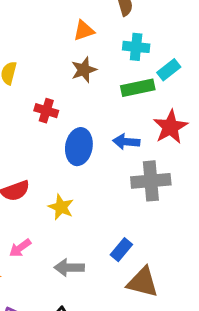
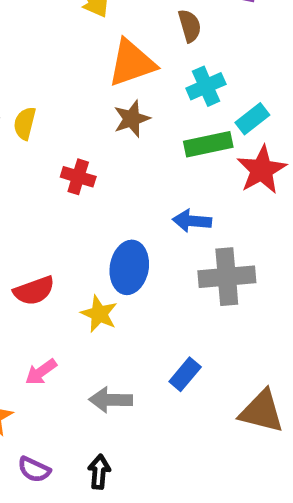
orange triangle: (84, 31) -> (132, 63), size x1.6
cyan cross: (136, 47) -> (206, 86), turned -30
red star: (170, 127) -> (262, 170), moved
blue ellipse: (79, 147) -> (129, 267), moved
brown triangle: (143, 282) -> (262, 411), moved

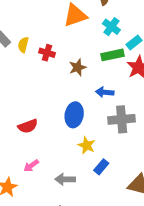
cyan cross: (206, 86) -> (111, 27), turned -30
brown star: (132, 119) -> (78, 67), moved
red cross: (78, 177) -> (47, 53), moved
yellow star: (99, 314) -> (87, 145), moved

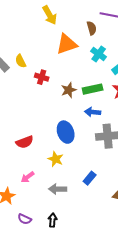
yellow semicircle: (23, 45) -> (21, 61), moved, turned -40
green rectangle: (113, 55) -> (93, 89), moved
blue ellipse: (74, 115) -> (66, 132), turned -30
yellow star: (87, 145) -> (56, 159), moved

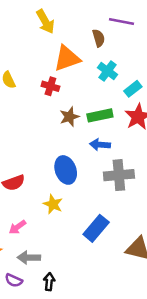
red cross: (42, 77) -> (50, 86), moved
blue rectangle: (90, 178) -> (96, 228), size x1.5
gray arrow: (58, 189) -> (29, 258), moved

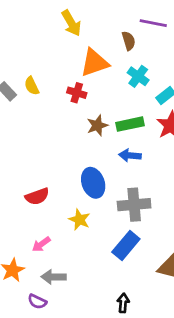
gray cross: (119, 175) -> (134, 205), moved
black arrow: (49, 282) -> (123, 303), moved

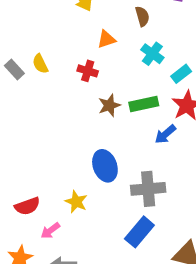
orange triangle: (94, 63) -> (106, 39), size x0.6
blue arrow: (130, 155) -> (165, 134), moved, turned -45
red semicircle: (37, 196) -> (27, 206), moved
yellow star: (79, 220) -> (76, 202), moved

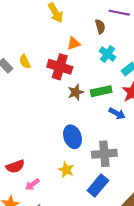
red cross: (88, 71) -> (60, 67), size x1.6
blue arrow: (165, 134) -> (117, 113), turned -112
yellow star: (76, 202) -> (66, 170), moved

